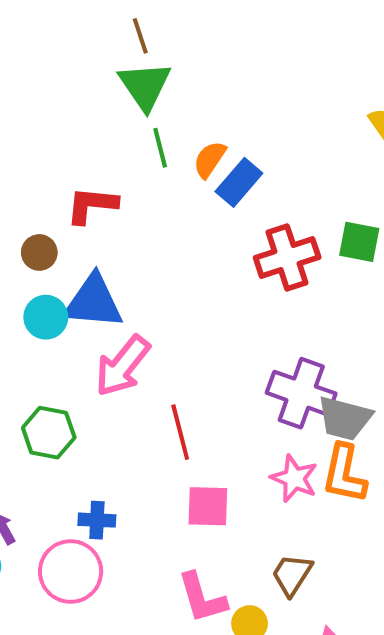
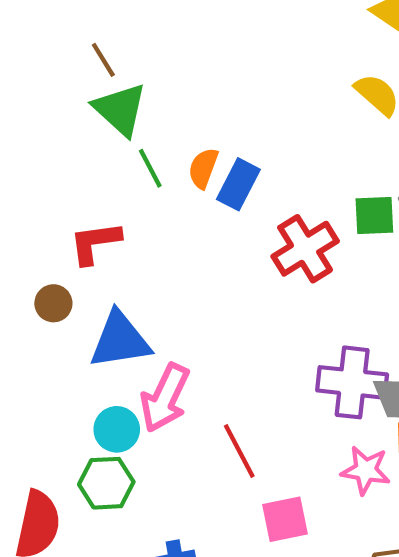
cyan circle: (46, 317) -> (117, 429), moved

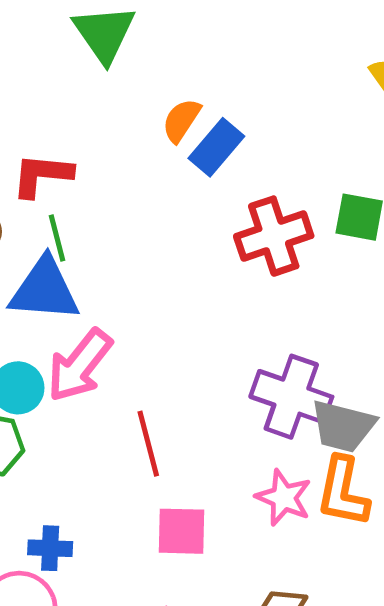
green line: (150, 168) -> (57, 238), moved

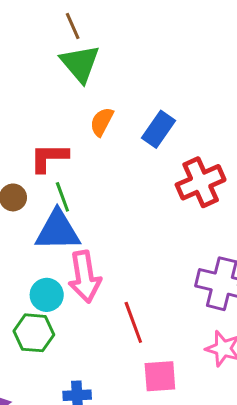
orange semicircle: (181, 120) -> (102, 122), moved
pink arrow: (80, 365) -> (85, 277), turned -42

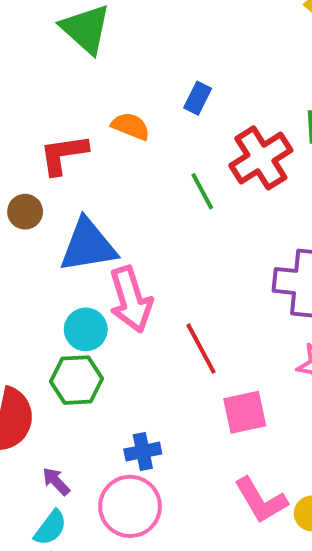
orange semicircle: (102, 122) -> (131, 126), moved, turned 92
blue rectangle: (159, 129) -> (198, 98), size x0.7
green line: (62, 197) -> (202, 191), moved

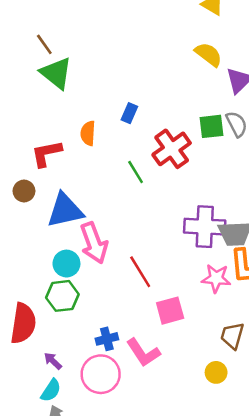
orange semicircle: (131, 126) -> (88, 133), turned -105
pink L-shape: (261, 500) -> (143, 353), moved

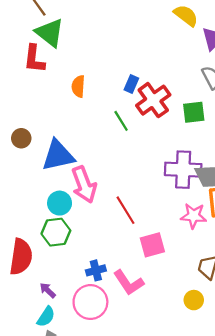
blue rectangle: (129, 113) -> (131, 84), moved
green square: (212, 126) -> (194, 112), moved
red L-shape: (46, 153) -> (34, 59), moved, turned -72

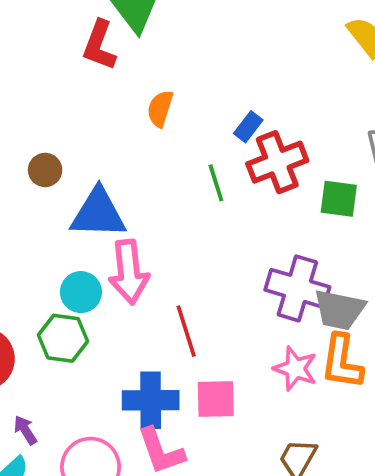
blue cross: (96, 270) -> (151, 400), moved, size x1.6

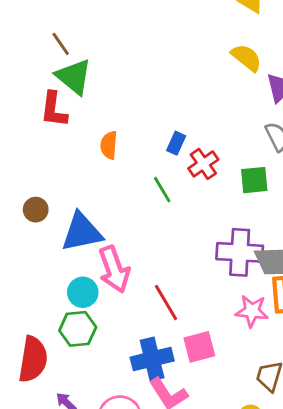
red cross: (277, 162) -> (203, 164), size x0.7

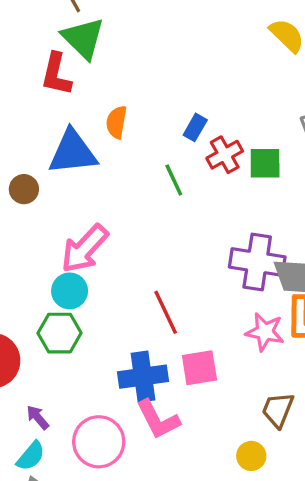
green square: (254, 180) -> (265, 163), moved
blue triangle: (82, 232) -> (73, 152), moved
pink arrow: (114, 269) -> (85, 249), moved, turned 57

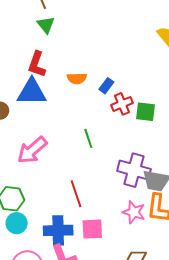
green triangle: (83, 38) -> (46, 25), size x0.7
red L-shape: (56, 74) -> (37, 64), moved
orange semicircle: (117, 122) -> (77, 78), moved, turned -108
green line: (174, 180) -> (88, 138), moved
cyan circle: (70, 291) -> (17, 223), moved

